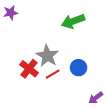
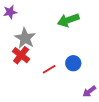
gray star: (47, 56) -> (25, 38), moved
red cross: (29, 69) -> (21, 55), moved

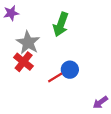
green arrow: (68, 20) -> (61, 24), moved, turned -50
blue circle: (73, 63) -> (70, 70), moved

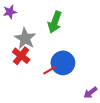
blue circle: (70, 70) -> (63, 63), size x1.5

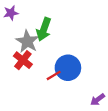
green arrow: (55, 22) -> (44, 29), moved

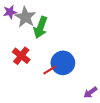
gray star: (27, 41) -> (25, 17), moved

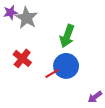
green arrow: (41, 27) -> (67, 36), moved

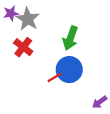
red cross: (22, 58) -> (23, 47), moved

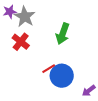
blue circle: (69, 70) -> (62, 76), moved

